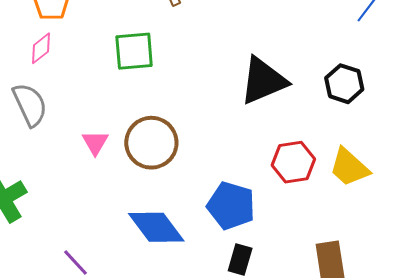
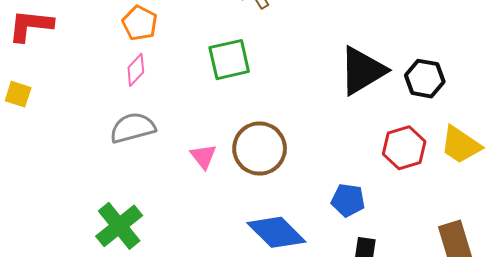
black hexagon: (344, 84) -> (425, 79), moved
gray semicircle: (30, 105) -> (133, 128), turned -72
blue pentagon: (231, 206) -> (348, 200), size x0.7

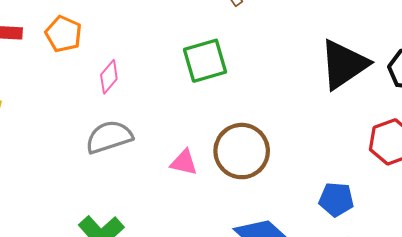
orange pentagon: (140, 23) -> (63, 34), moved
pink triangle: (203, 156) -> (184, 162), turned -36

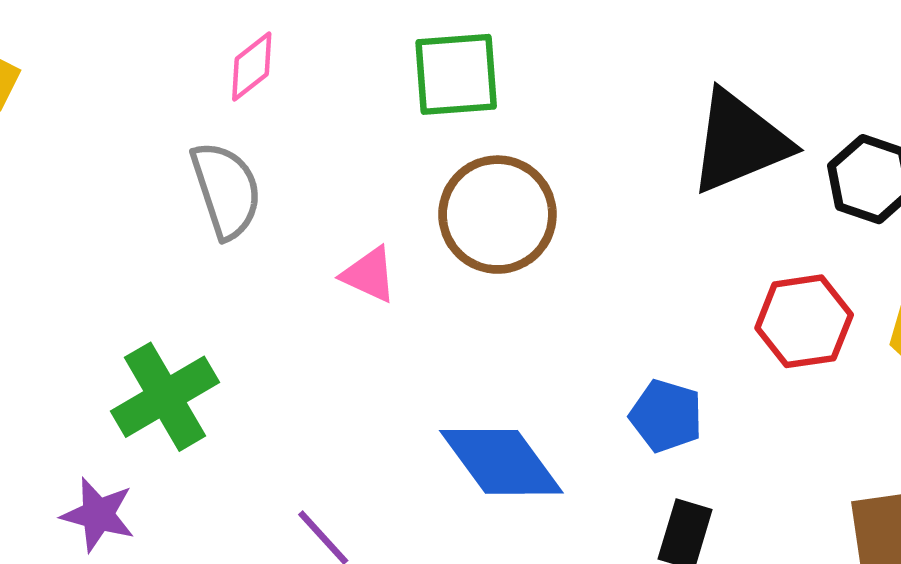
gray semicircle: (109, 137) -> (226, 190), turned 78
brown circle: (242, 151) -> (497, 215), moved

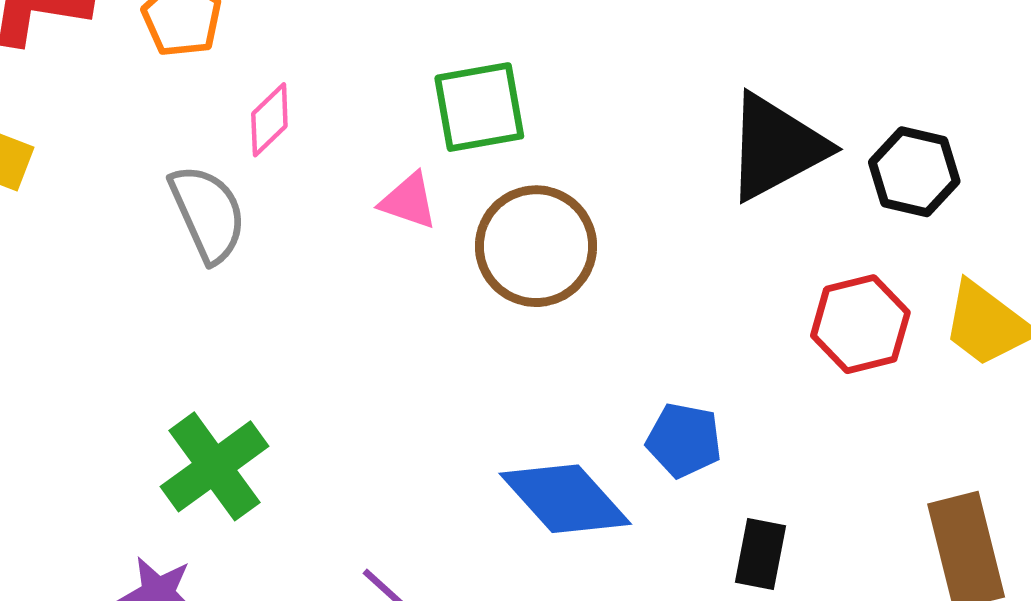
gray semicircle: (226, 190) -> (208, 213), moved
pink triangle: (369, 275) -> (409, 201), moved
blue pentagon: (666, 416) -> (684, 440), moved

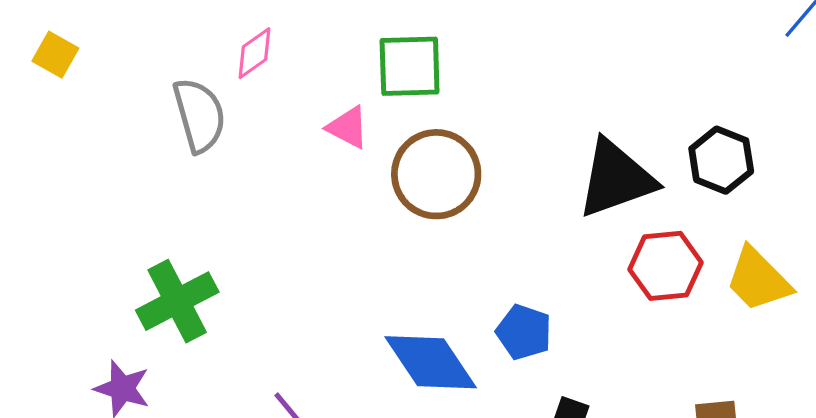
black triangle: (776, 147) -> (616, 179), moved

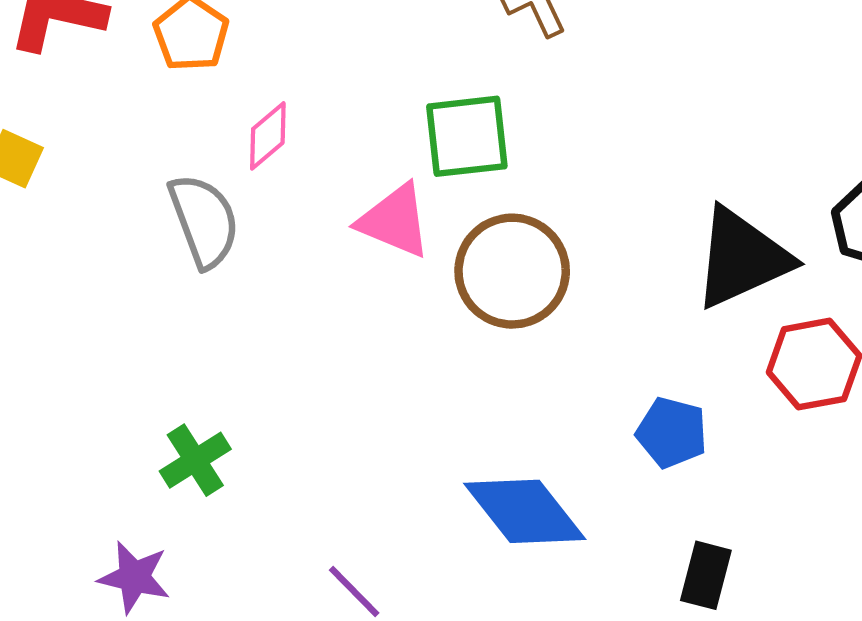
pink triangle: (348, 127) -> (395, 221), size x1.4
green cross: (177, 301) -> (195, 460), size x0.7
blue pentagon: (524, 332) -> (672, 432), moved

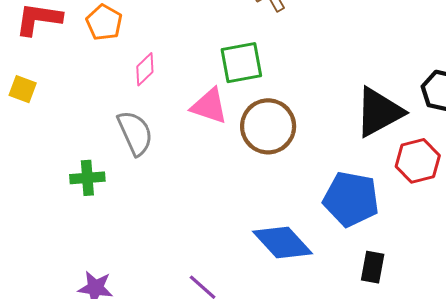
gray semicircle: (204, 221) -> (135, 133), moved
blue pentagon: (672, 432) -> (351, 199), size x1.6
green cross: (195, 460) -> (87, 178), moved, turned 32

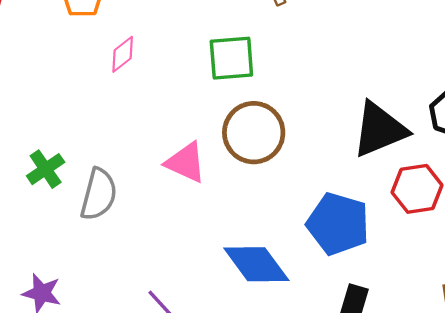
pink triangle: (209, 106) -> (186, 162), moved
gray semicircle: (135, 133) -> (99, 194), moved, turned 33
green cross: (87, 178) -> (46, 169), turned -36

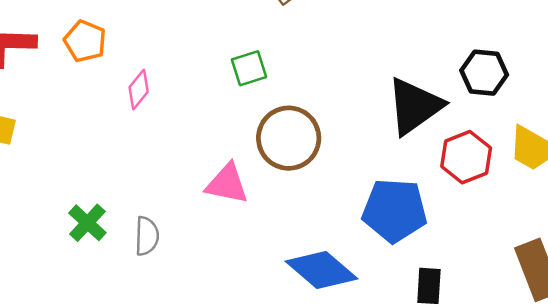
green square: (231, 58) -> (249, 68), size x0.7
gray semicircle: (99, 194) -> (147, 236), size x0.7

